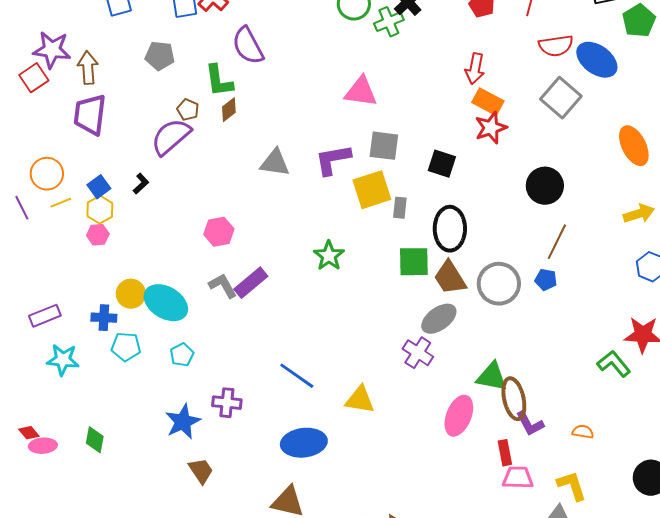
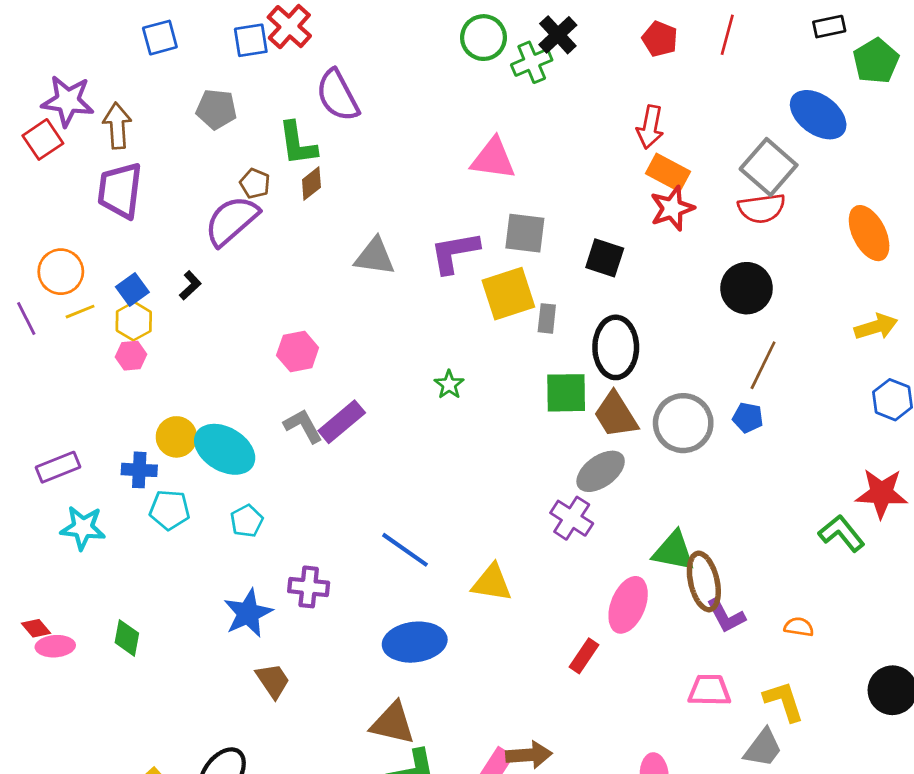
red semicircle: (556, 46) -> (762, 208), moved
green star: (329, 256) -> (449, 385), size x0.7
red rectangle: (505, 453) -> (584, 656), moved, turned 45

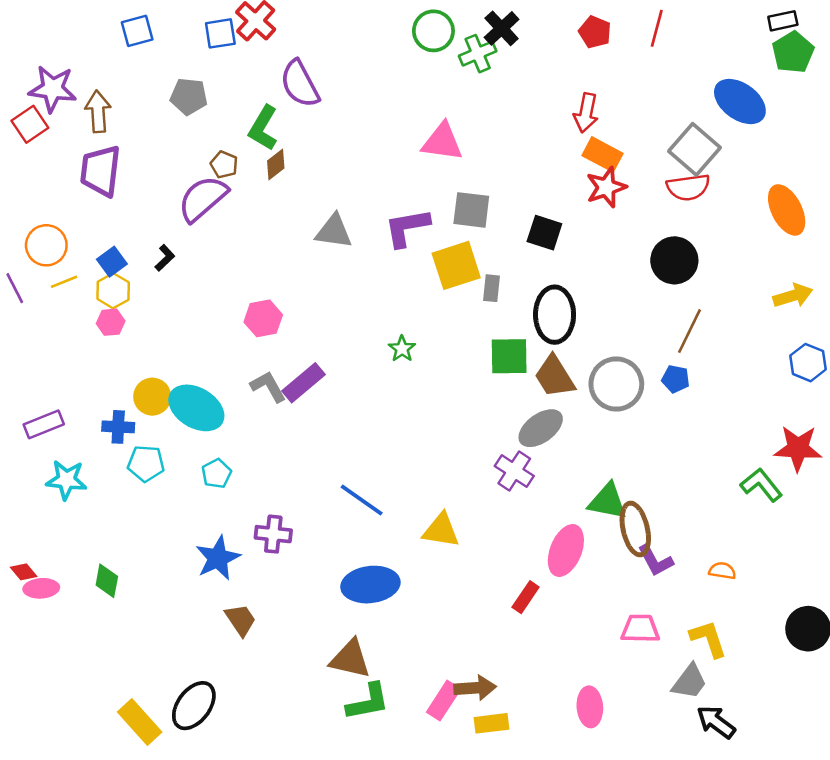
black rectangle: (829, 27) -> (783, 21), moved
green L-shape: (298, 144) -> (263, 128), turned 39

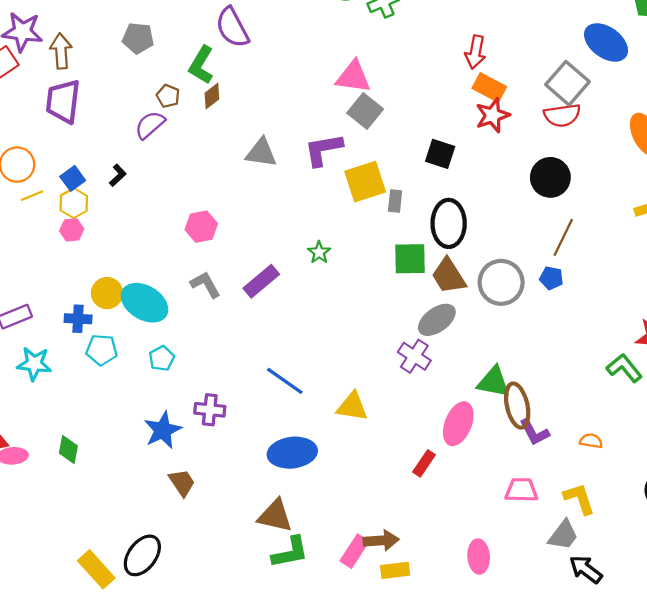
purple semicircle: (203, 199) -> (150, 125), size x0.7
gray square: (471, 210) -> (365, 111), moved, turned 32
purple rectangle: (304, 383) -> (261, 281), moved

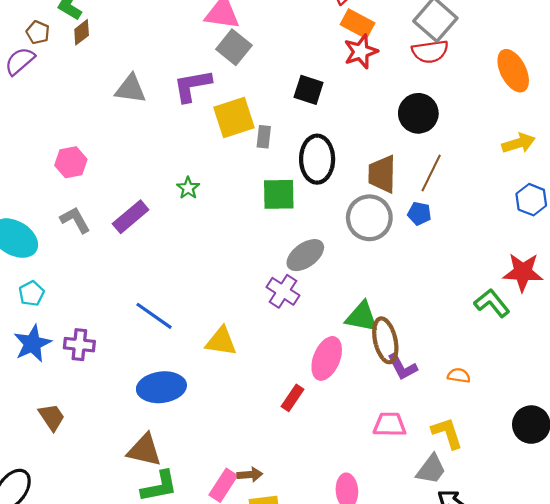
brown trapezoid: (449, 276) -> (382, 174), moved, turned 33
blue star: (163, 430) -> (32, 344), moved
brown arrow: (381, 540) -> (250, 475), size x0.7

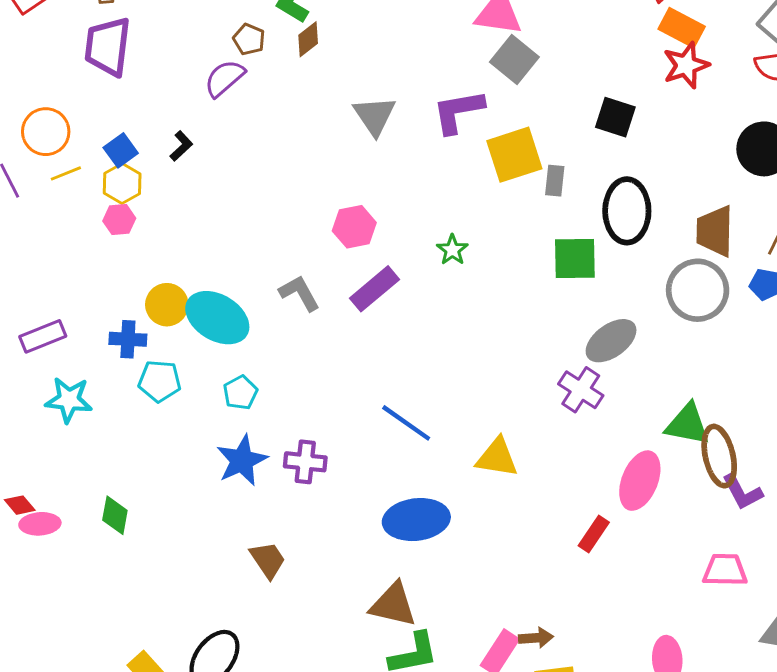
gray triangle: (131, 89) -> (374, 116), turned 48
pink hexagon: (71, 162) -> (354, 227), moved

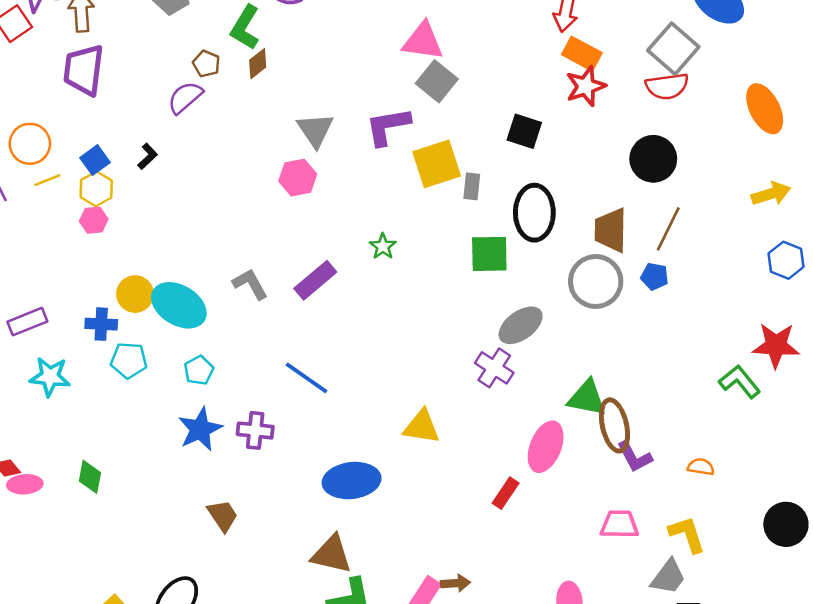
pink hexagon: (354, 227) -> (298, 178), moved
blue line: (406, 423) -> (307, 378), moved

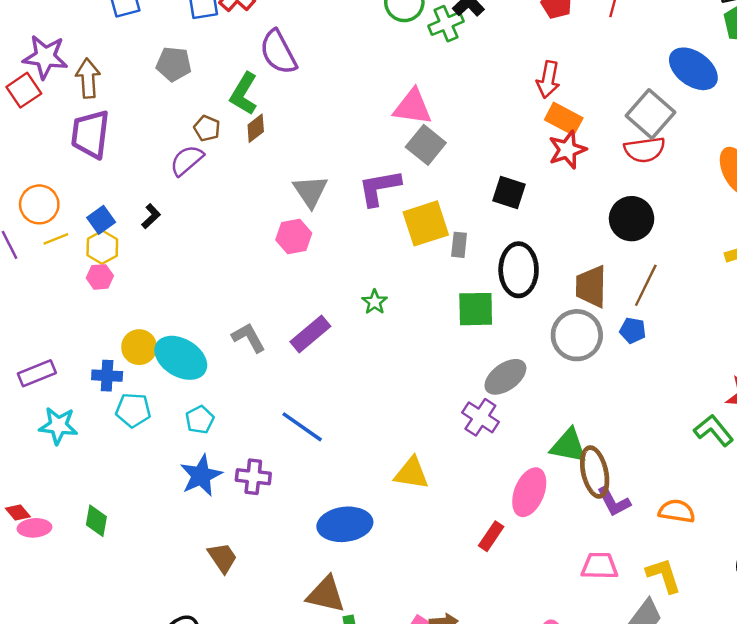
orange semicircle: (701, 467) -> (677, 511), size x1.4

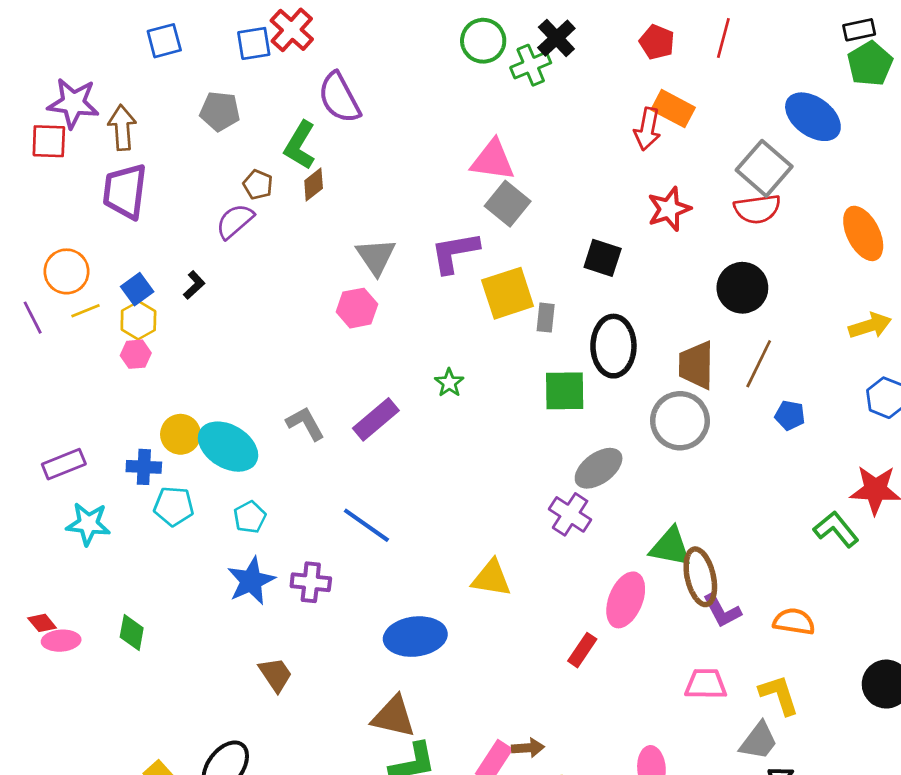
red square: (24, 90) -> (49, 141), turned 36
orange rectangle: (564, 119) -> (673, 109), moved
blue pentagon: (633, 330) -> (790, 415), moved

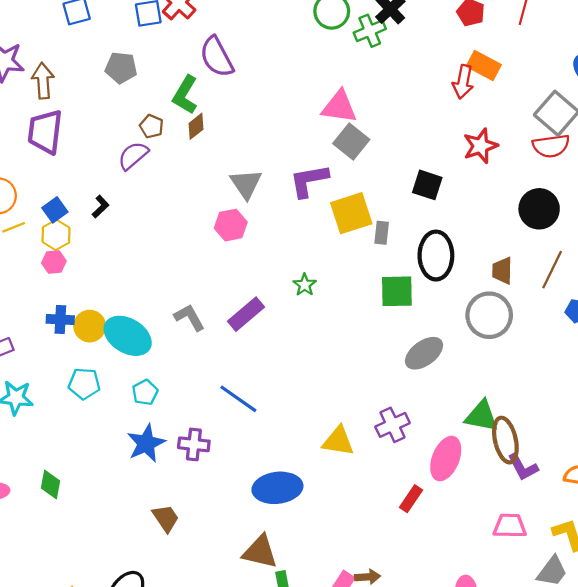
brown trapezoid: (696, 365) -> (502, 271), size x0.7
blue cross: (144, 467) -> (60, 320), moved
purple cross: (570, 514) -> (393, 425), moved, turned 32

